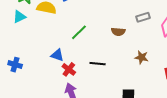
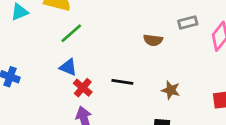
green line: (79, 32) -> (71, 33), moved
brown star: (142, 57) -> (171, 90), moved

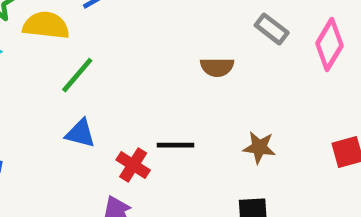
gray rectangle: (188, 23) -> (272, 29), turned 60
red cross: (83, 88) -> (133, 165), moved

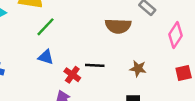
pink diamond: (329, 44) -> (175, 35), moved
brown semicircle: (217, 67) -> (118, 26), size x1.5

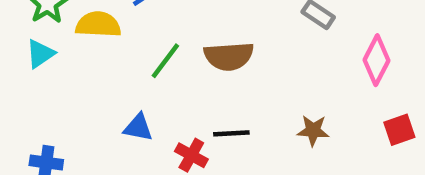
brown semicircle: (118, 26) -> (229, 56), moved
green line: (46, 27) -> (165, 61), moved

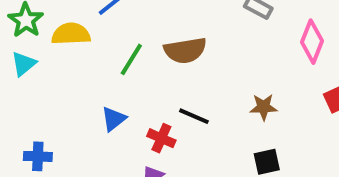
blue triangle: (138, 128) -> (114, 119), turned -44
black line: (231, 133) -> (194, 116), turned 32

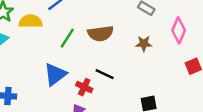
brown star: (264, 107) -> (144, 44), moved
blue triangle: (114, 119) -> (55, 74), size x1.5

